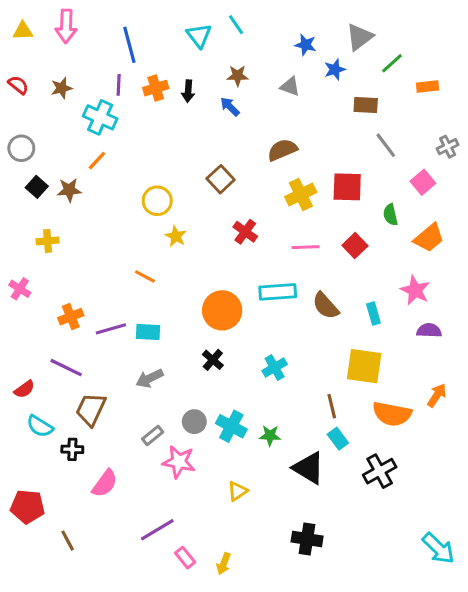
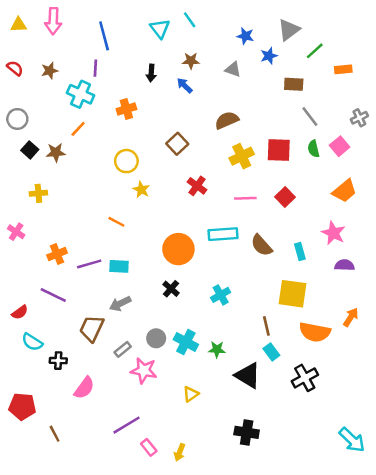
orange cross: (156, 88) -> (126, 109), moved
green semicircle: (390, 215) -> (314, 149), moved
brown trapezoid: (91, 409) -> (92, 328), moved

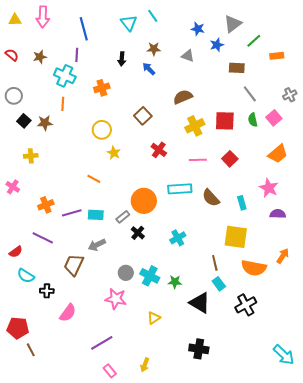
orange line: (78, 129) -> (63, 104), turned -40
gray rectangle: (123, 349) -> (123, 217), moved
brown line: (55, 434) -> (31, 350), moved
pink rectangle: (149, 447) -> (110, 371), moved

